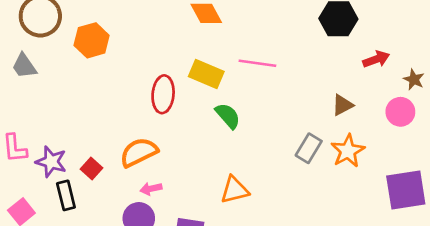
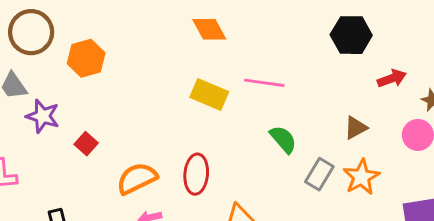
red ellipse: (163, 94) -> (196, 174), moved
green semicircle: (228, 116) -> (283, 139), moved
purple star: (51, 162) -> (43, 116), moved
red square: (92, 168) -> (86, 144), moved

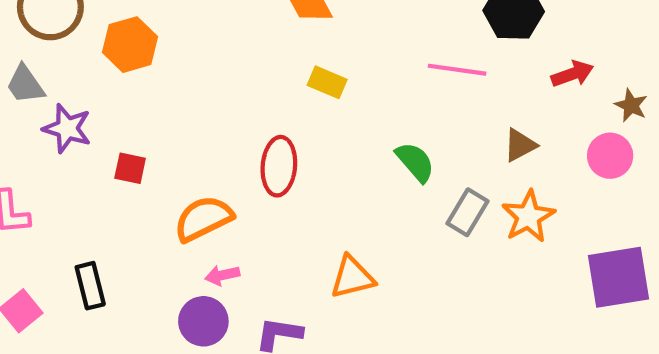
pink line: (264, 83) -> (457, 70), moved
yellow rectangle: (209, 94) -> (327, 82), moved, size x0.7
red square: (86, 144) -> (130, 168), turned -30
red ellipse: (196, 174) -> (279, 166), moved

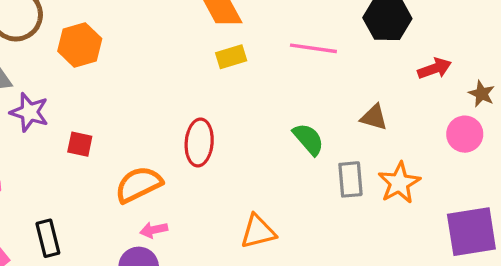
pink line: (457, 70) -> (313, 48), moved
yellow rectangle: (327, 82) -> (231, 57), moved, turned -40
brown triangle: (520, 145) -> (374, 117), moved, turned 44
gray rectangle: (468, 212) -> (350, 179), turned -36

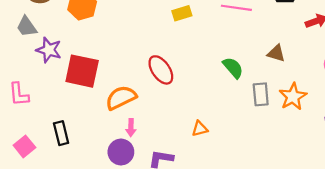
red ellipse: (199, 142) -> (161, 70), turned -40
red square: (80, 144) -> (82, 71), size x2.0
pink arrow: (154, 230) -> (131, 128), turned -77
orange triangle: (258, 232) -> (200, 129), size x0.7

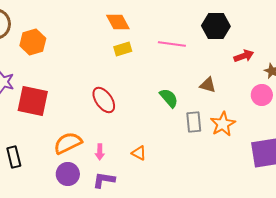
orange semicircle: (121, 98) -> (68, 143), moved
pink arrow: (131, 128) -> (100, 152), moved
orange triangle: (200, 129) -> (139, 153), turned 42

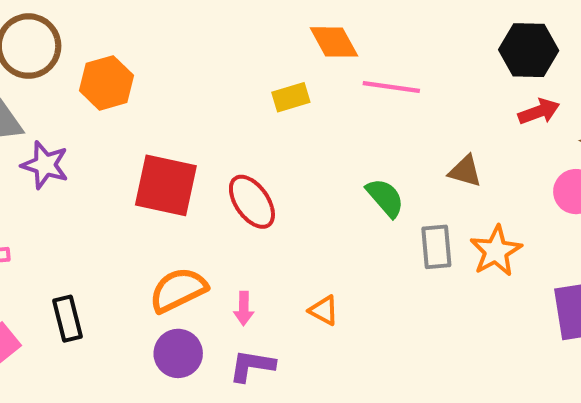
orange diamond: (118, 22) -> (334, 42), moved
black hexagon: (216, 26) -> (529, 50), moved
red square: (33, 101) -> (166, 185), moved

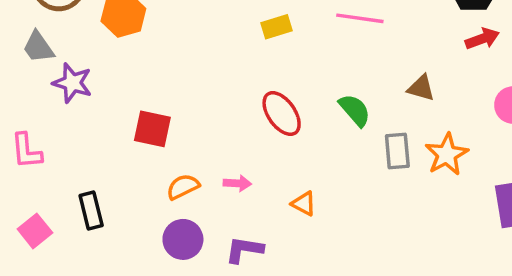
red square: (166, 185) -> (152, 129), moved, size x0.7
red ellipse: (252, 202) -> (282, 114), moved
orange semicircle: (178, 290) -> (183, 187), size x0.7
pink arrow: (244, 308) -> (237, 183), moved, turned -88

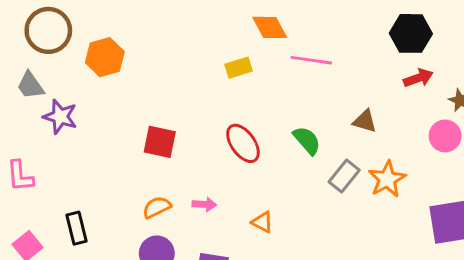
red square: (152, 129) -> (160, 142), moved
gray rectangle: (397, 151) -> (344, 176), turned 44

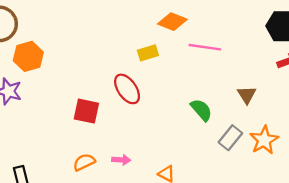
orange diamond: (270, 27) -> (172, 22), turned -40
orange hexagon: (105, 57) -> (28, 56), moved
brown triangle: (365, 121) -> (247, 95), turned 42
red ellipse: (243, 143) -> (127, 89), moved

